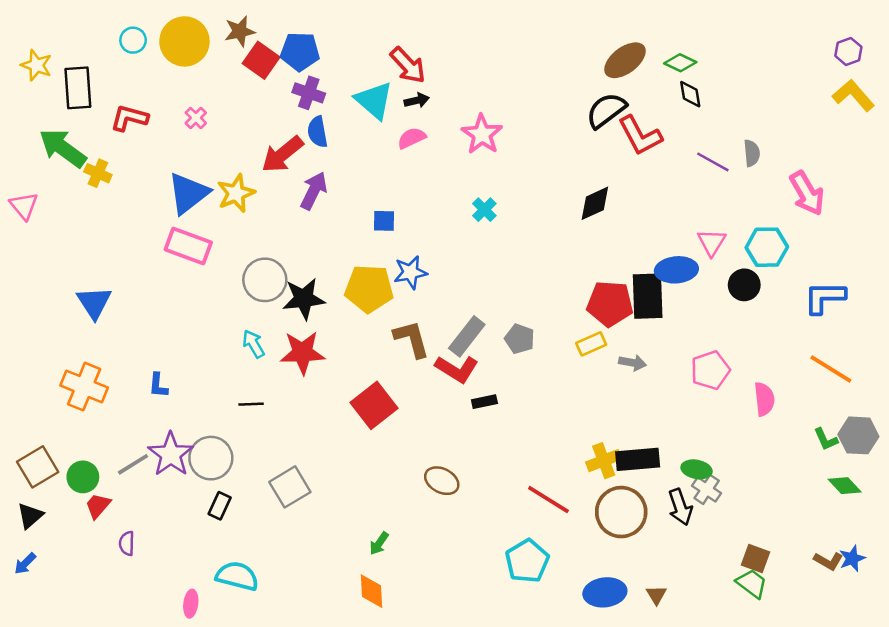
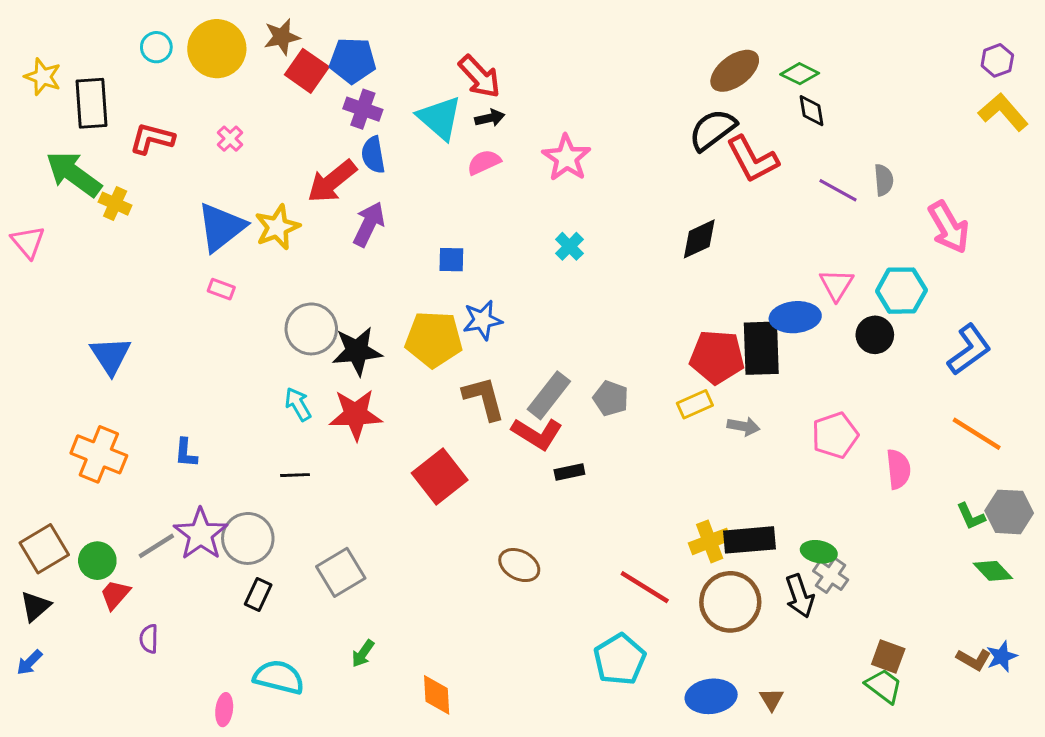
pink rectangle: (188, 246) -> (221, 289), size x0.5
blue L-shape: (825, 297) -> (969, 350), turned 144
green arrow: (379, 543) -> (363, 654), moved

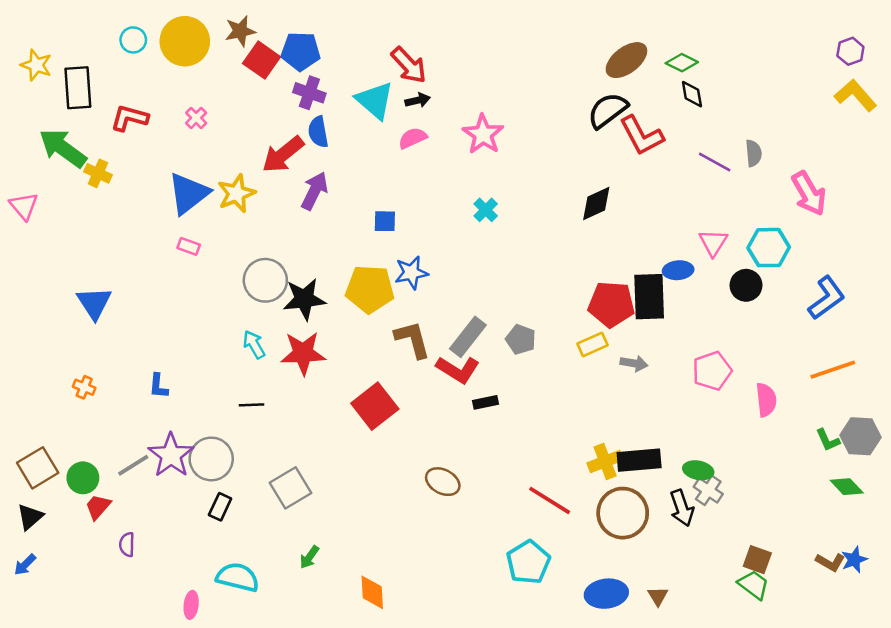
blue ellipse: (795, 317) -> (678, 270), size x0.7
orange line: (977, 434) -> (833, 370), turned -51
orange cross: (99, 454) -> (84, 387), size x0.5

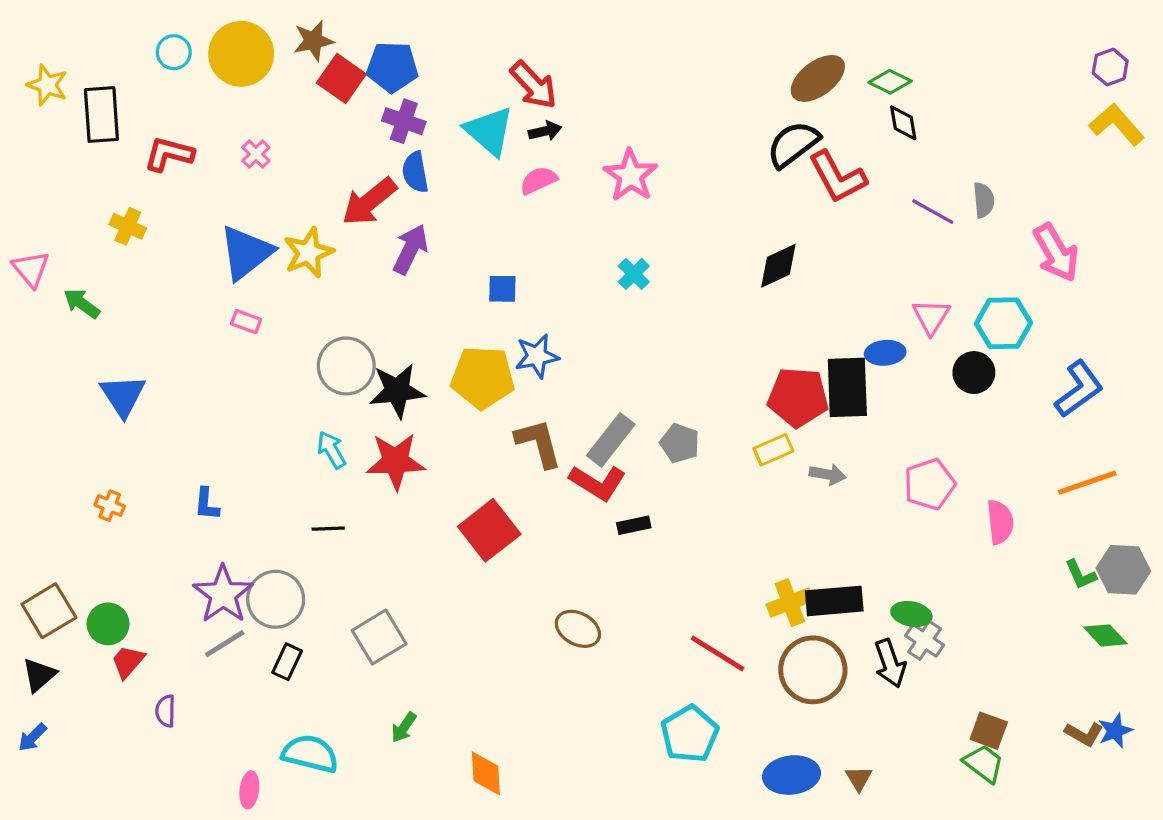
green arrow: (63, 148) -> (82, 304), moved, size x0.6
gray line: (133, 465) -> (225, 644), moved

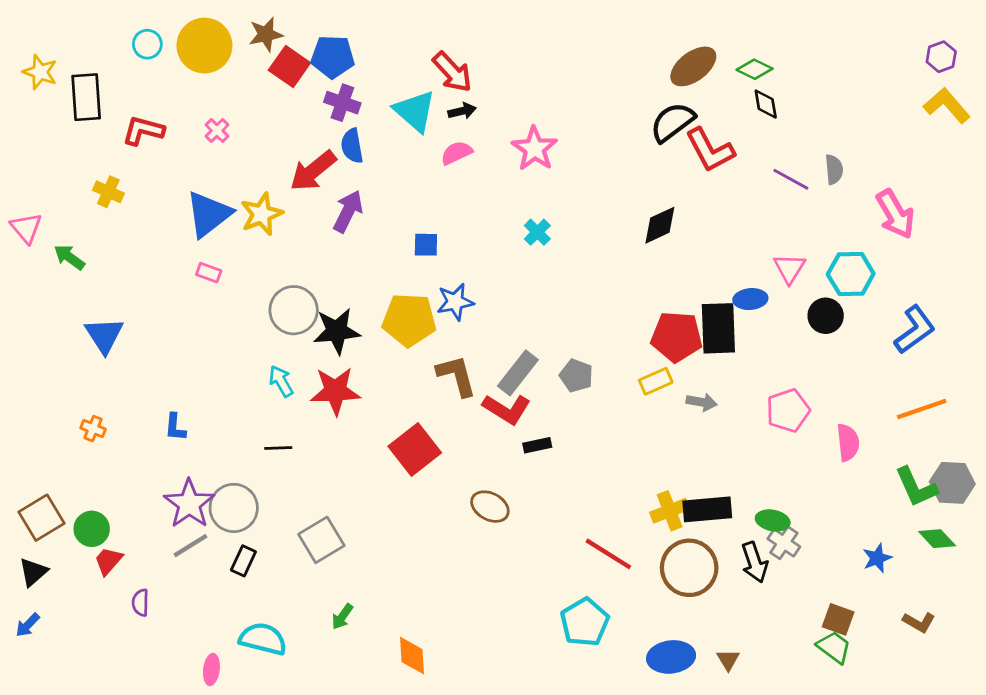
green L-shape: (1081, 575) -> (916, 487), size x1.6
brown ellipse: (578, 629) -> (490, 507), moved
blue star: (1115, 731) -> (877, 558), moved

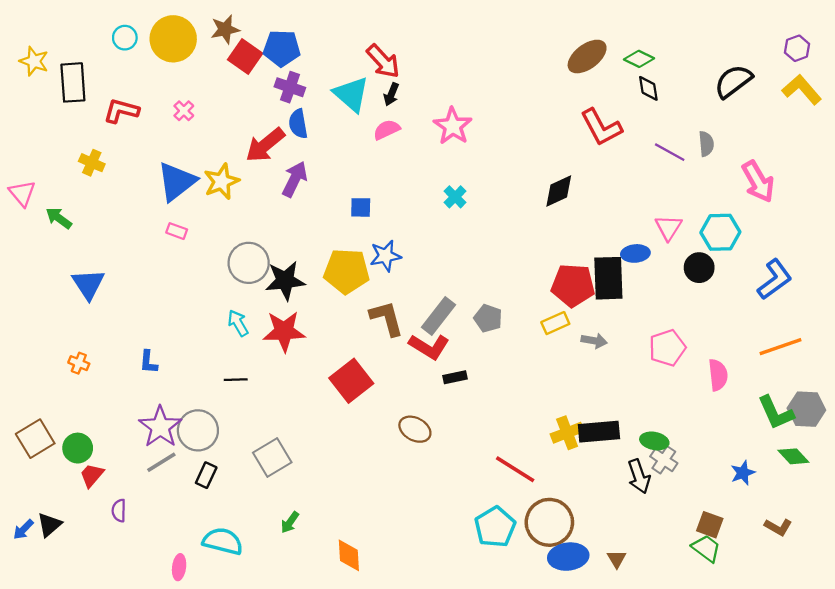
black arrow: (462, 111) -> (391, 94), turned 125
black semicircle: (672, 122) -> (733, 81), moved
brown circle: (689, 568) -> (549, 522), moved
black triangle: (33, 572) -> (49, 525), moved

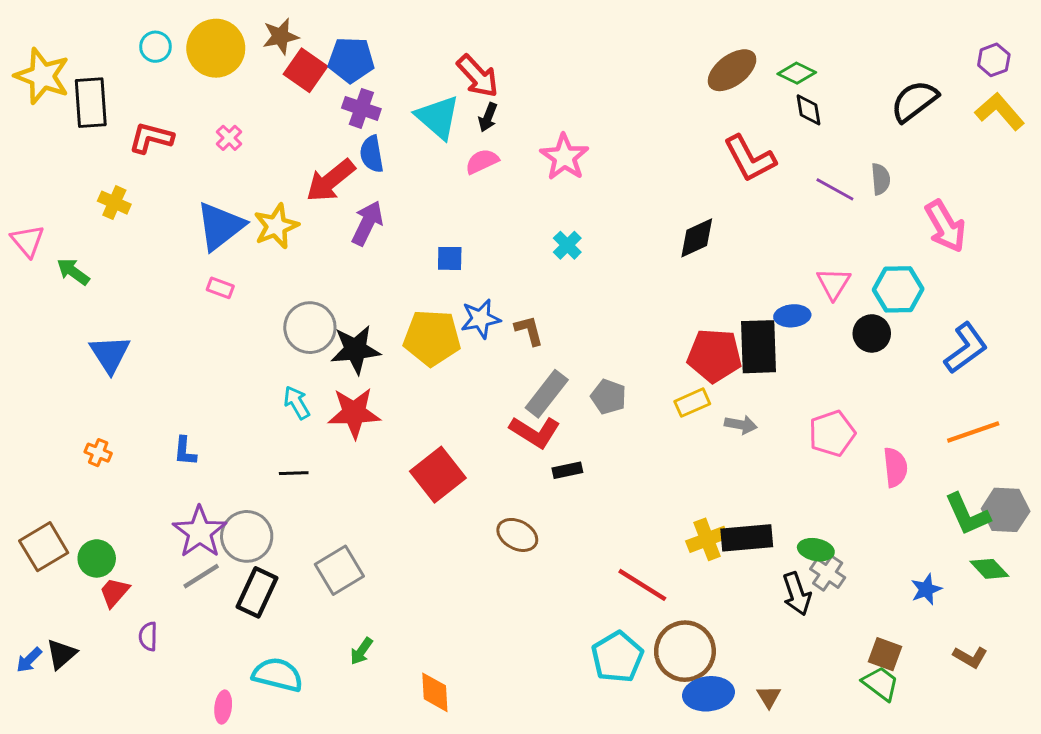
yellow star: (34, 61) -> (42, 76), size x1.5
brown L-shape: (387, 318) -> (529, 331), moved, size x0.7
black rectangle: (206, 475) -> (257, 592), size x1.5

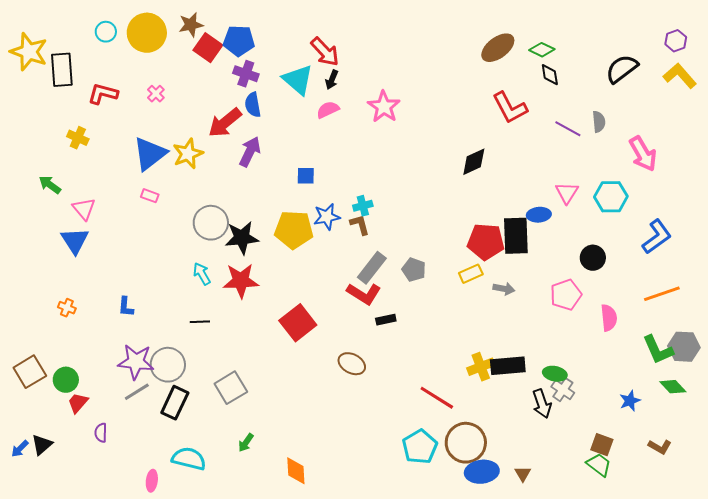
pink triangle: (28, 241) -> (84, 209), moved
cyan cross: (567, 245) -> (363, 206), moved, turned 30
black circle: (872, 333) -> (593, 258), moved
purple star: (200, 532) -> (136, 362), turned -30

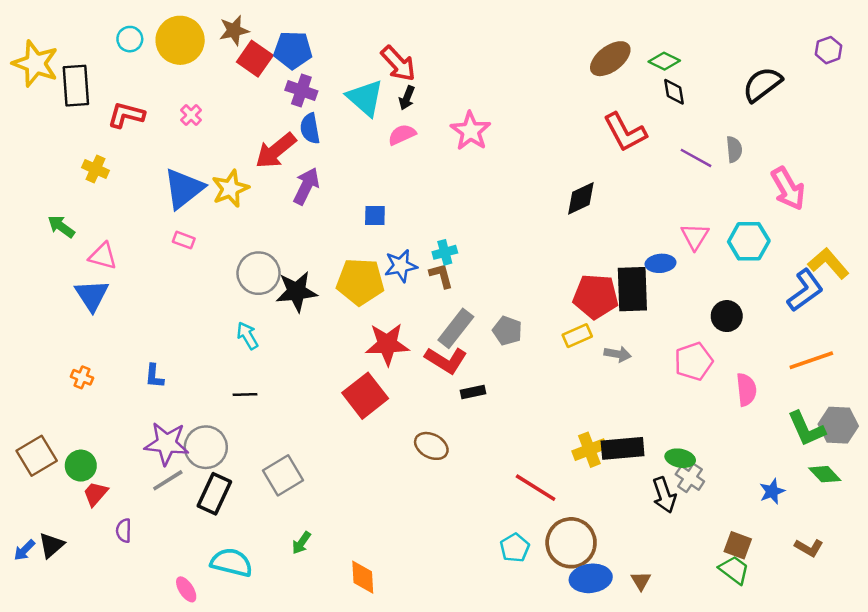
yellow L-shape: (680, 76) -> (828, 263), moved
pink triangle: (84, 209) -> (103, 256), turned -35
red star: (241, 281) -> (387, 344), moved
cyan pentagon: (420, 447) -> (515, 548), size x0.7
pink ellipse: (152, 481) -> (186, 589), turned -40

